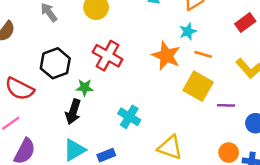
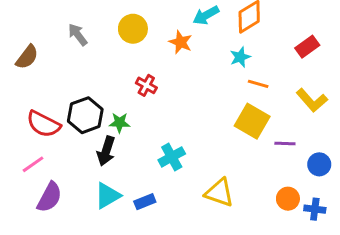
red cross: (108, 56) -> (146, 85), size x0.6
orange star: (166, 56) -> (181, 42), moved, size x0.7
black hexagon: (55, 63) -> (85, 115), moved
cyan cross: (129, 117) -> (172, 157), turned 30

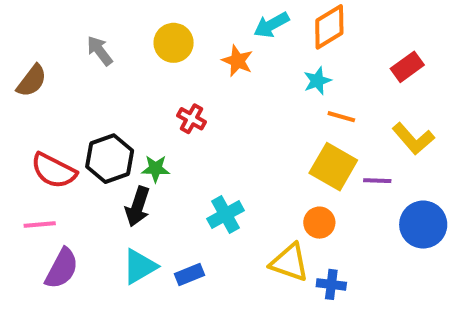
purple line: (285, 143) -> (377, 181), moved
pink line: (33, 164) -> (40, 225), turned 30
blue circle: (319, 164) -> (423, 225), size x1.5
orange circle: (288, 199) -> (319, 223), moved
blue cross: (315, 209) -> (331, 284), moved

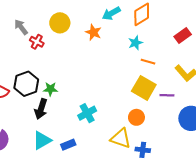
red cross: (192, 119) -> (37, 42), moved

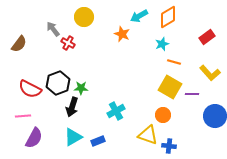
yellow circle: (60, 23) -> (84, 17), moved

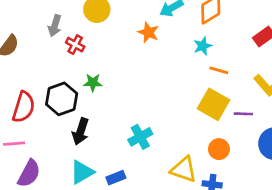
gray arrow: (53, 29) -> (55, 26), turned -126
green star: (81, 88) -> (93, 83), moved
red semicircle: (30, 89) -> (24, 107), turned -100
orange circle: (163, 115) -> (219, 149), moved

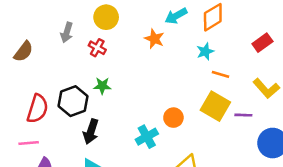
red cross: (75, 45) -> (97, 48), moved
orange circle: (219, 149) -> (173, 118), moved

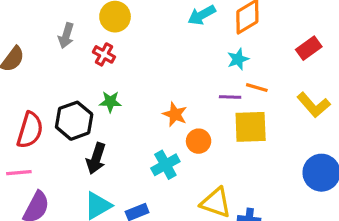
orange star: (154, 39) -> (175, 114), moved
yellow square: (215, 106) -> (251, 127), turned -32
purple line: (243, 115) -> (230, 97), moved

